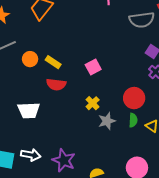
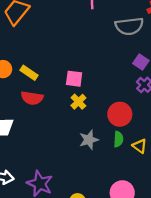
pink square: (93, 67) -> (74, 79), turned 35
yellow cross: (93, 103) -> (78, 102), moved

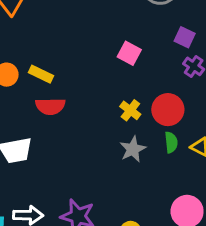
pink square: (74, 79) -> (129, 53), moved, turned 30
yellow cross: (78, 102) -> (130, 110), moved

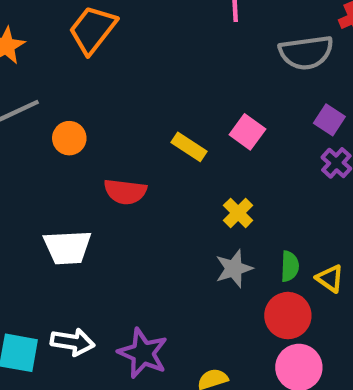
yellow rectangle: (41, 74) -> (189, 147), moved
red circle: (168, 110) -> (288, 316), moved

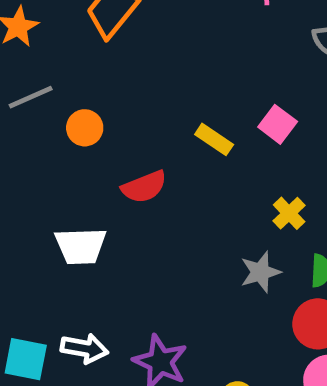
red semicircle: (125, 192) -> (144, 187), turned -30
yellow cross: (238, 213) -> (289, 213), moved

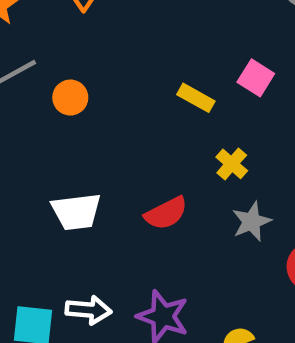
red semicircle: (144, 187) -> (166, 213), moved
yellow cross: (289, 213) -> (232, 164), moved

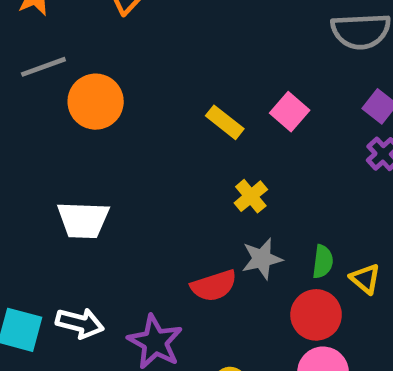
orange circle: (70, 98) -> (96, 102), size x1.5
red semicircle: (166, 213) -> (214, 286), moved

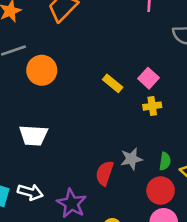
yellow cross: (251, 196) -> (152, 106), moved, turned 30
red semicircle: (214, 286) -> (105, 173), turned 125

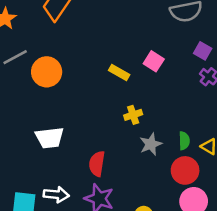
yellow cross: (152, 106) -> (133, 115), moved
red semicircle: (105, 173) -> (97, 164), moved

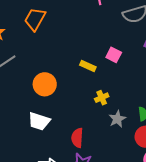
orange circle: (47, 72) -> (45, 84), moved
white trapezoid: (50, 138) -> (39, 121), turned 30

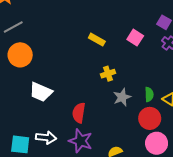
pink square: (114, 55) -> (135, 38), moved
orange circle: (45, 84) -> (20, 55), moved

